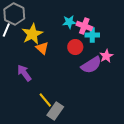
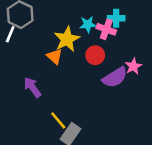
yellow star: (32, 34) -> (67, 39), moved
cyan cross: (92, 35) -> (116, 18), moved

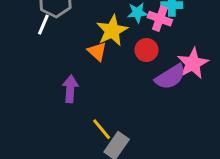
pink star: (133, 66) -> (193, 63), size x1.5
purple arrow: (32, 87) -> (70, 89), turned 40

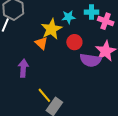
pink cross: (160, 19) -> (106, 21), moved
purple semicircle: (170, 77) -> (91, 60), turned 40

